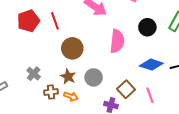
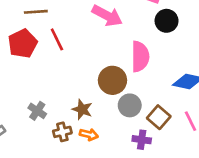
black circle: (147, 27) -> (167, 21), moved
brown circle: (72, 48) -> (112, 80), moved
gray circle: (94, 77) -> (130, 105), moved

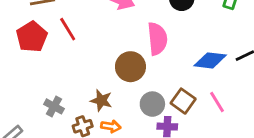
gray circle: (130, 105) -> (152, 104), moved

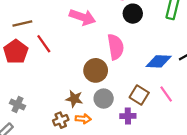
gray circle: (152, 104) -> (104, 99), moved
gray cross: (54, 106) -> (18, 105), moved

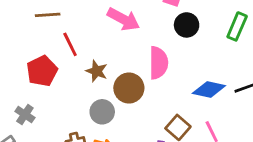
red pentagon: (16, 52) -> (42, 71), moved
brown star: (74, 99) -> (97, 71), moved
gray circle: (104, 99) -> (102, 112), moved

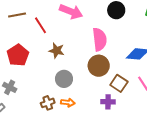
red line: (70, 44) -> (40, 25), moved
brown circle: (129, 88) -> (99, 66), moved

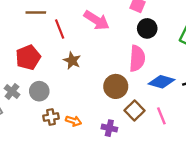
pink semicircle: (100, 39) -> (137, 58), moved
gray circle: (64, 79) -> (39, 91), moved
purple cross: (108, 102) -> (109, 128), moved

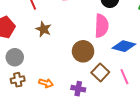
brown cross: (51, 117) -> (18, 80), moved

